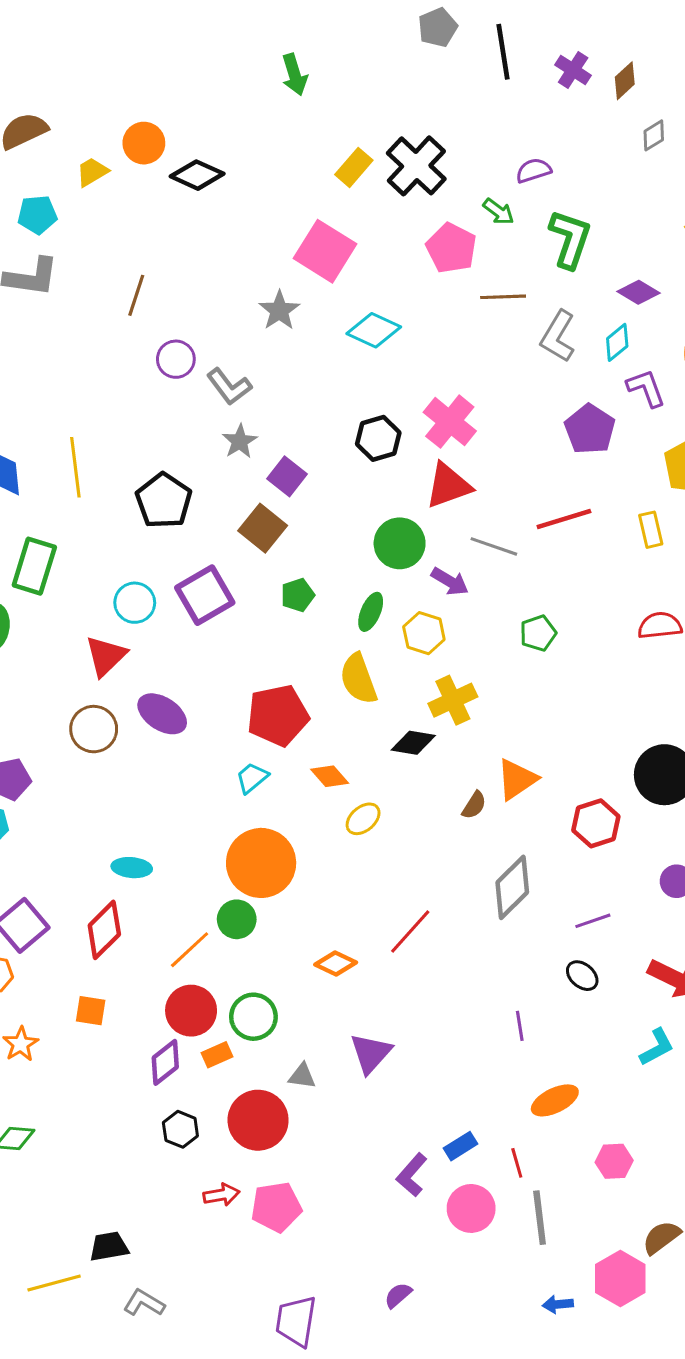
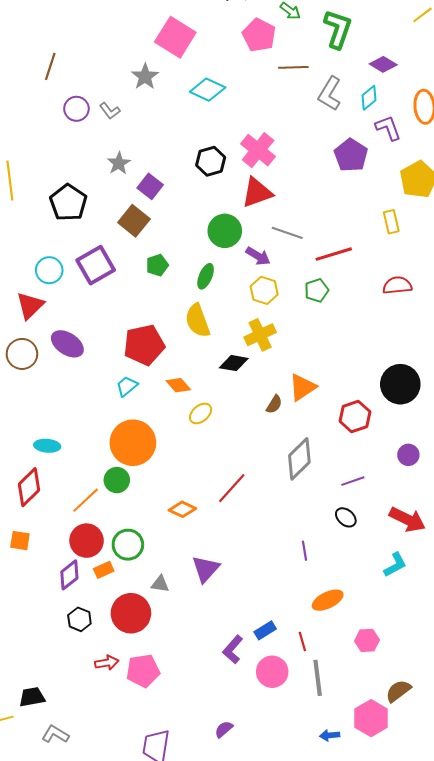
gray L-shape: (229, 387) -> (110, 111), moved, size x0.7
red line: (564, 519) -> (334, 254), moved
yellow hexagon: (424, 633) -> (264, 290), moved

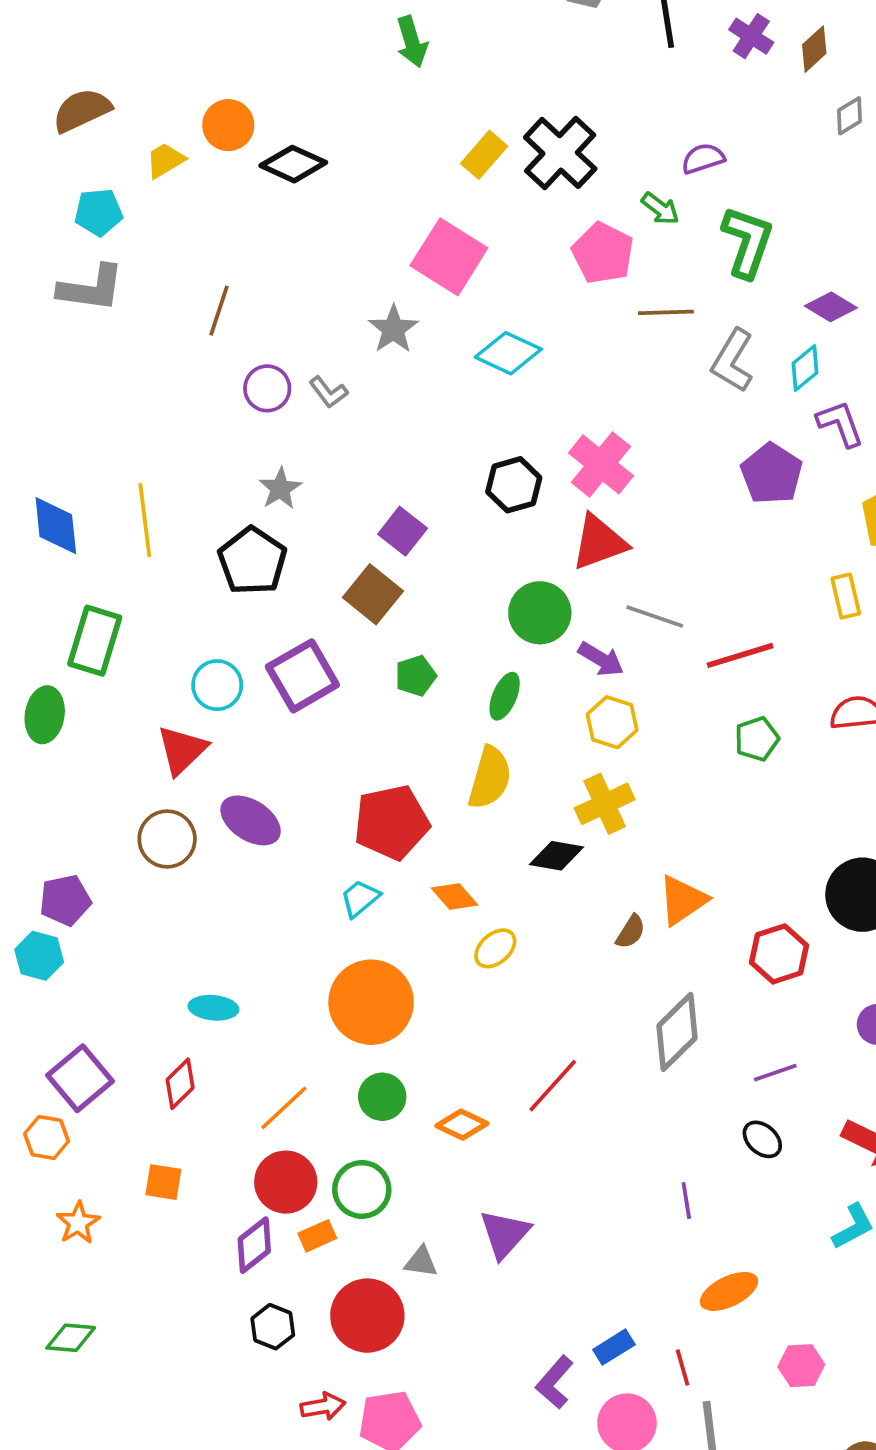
gray star: (119, 163) -> (280, 489), moved
green pentagon: (317, 290) -> (757, 739), moved
yellow semicircle: (198, 321) -> (490, 778), turned -144
green circle: (117, 480) -> (382, 1097), moved
red diamond: (29, 487) -> (180, 1084), size x0.7

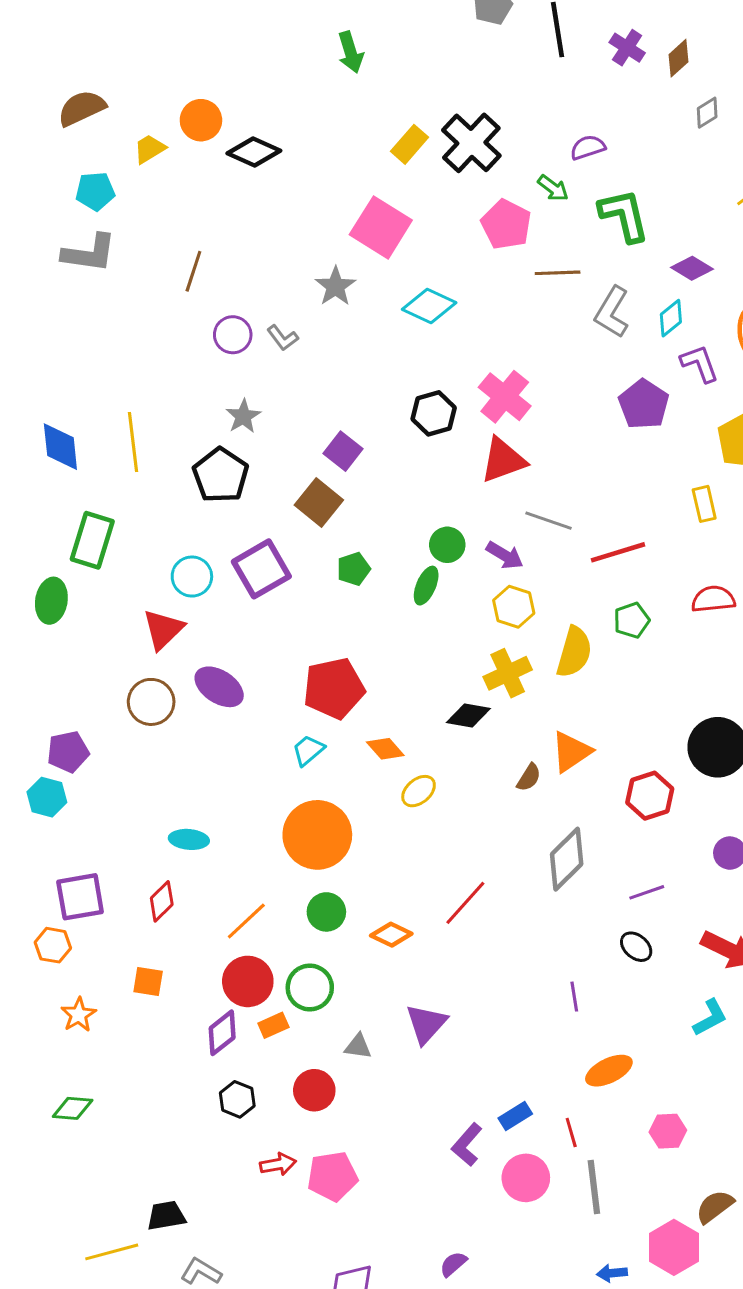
green L-shape: (747, 242) -> (624, 215), turned -32
green circle: (540, 613) -> (447, 545), moved, size x0.7
yellow semicircle: (490, 778) -> (574, 652), moved
purple square: (80, 1078) -> (80, 897), turned 30
red circle: (367, 1316) -> (314, 1090), size x0.7

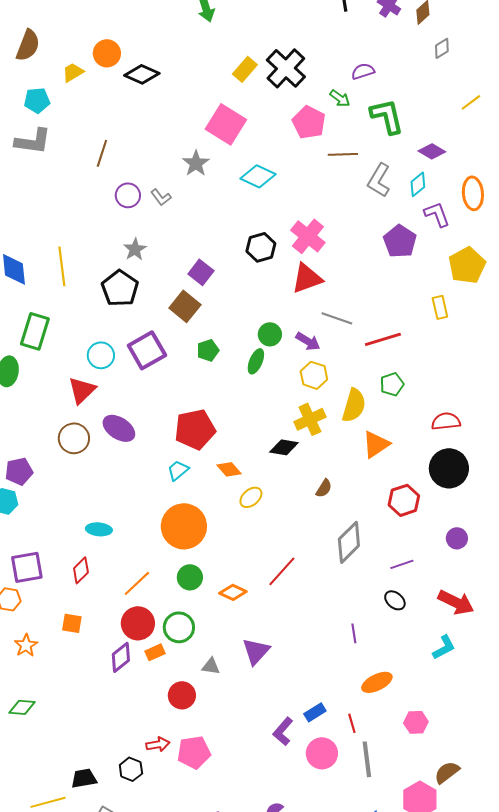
brown semicircle: (82, 108) -> (28, 45), turned 136
red semicircle: (713, 599) -> (446, 421), moved
orange triangle: (571, 752) -> (376, 444), moved
black hexagon: (237, 1099) -> (131, 769), moved

